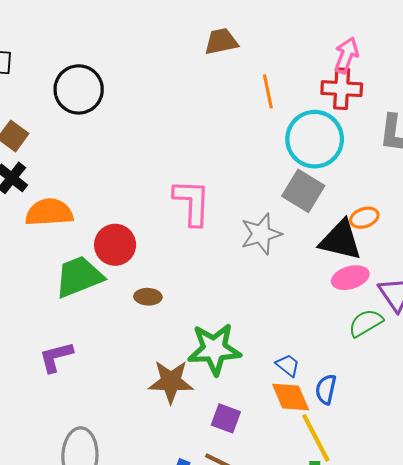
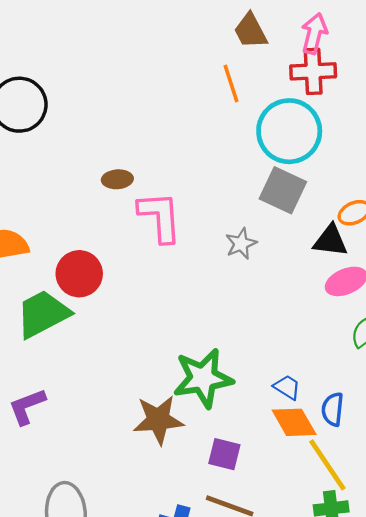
brown trapezoid: (221, 42) -> (250, 31), moved, turned -100
gray star: (261, 234) -> (241, 244), size x0.7
black triangle: (341, 240) -> (331, 241), size x0.7
brown ellipse: (148, 297) -> (117, 179), moved

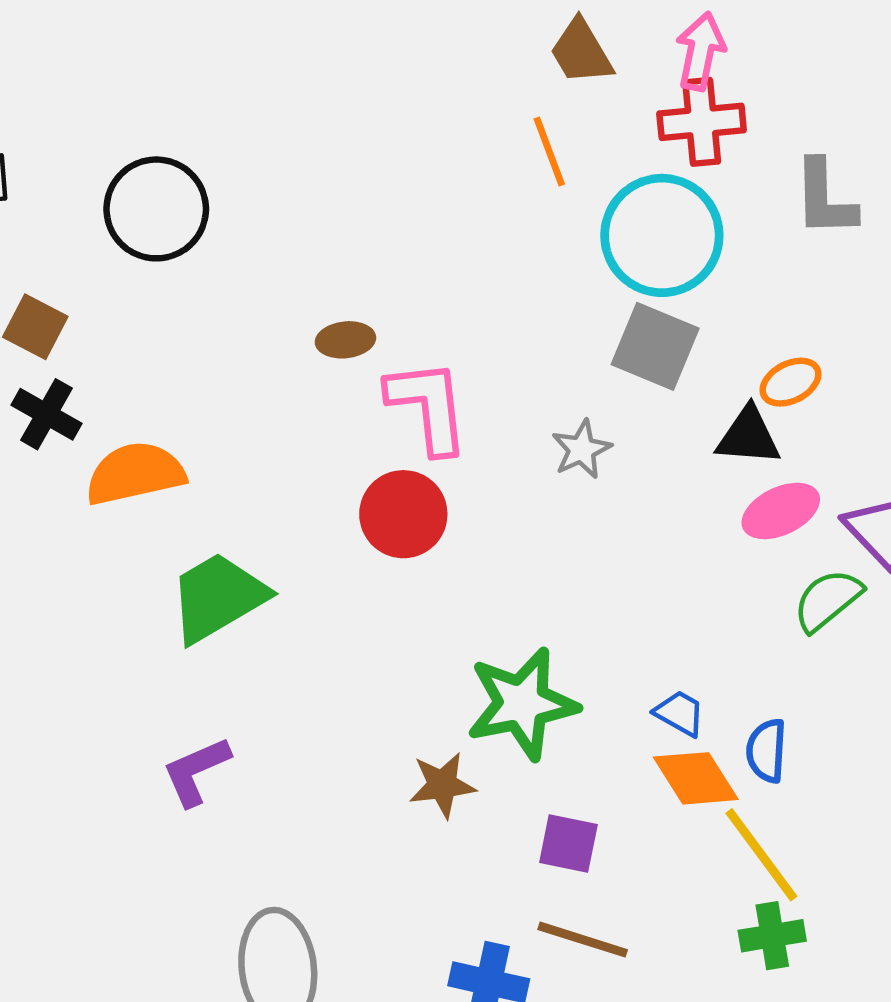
red circle: (79, 274) -> (403, 514), moved
brown star: (158, 420) -> (442, 785), size x0.7

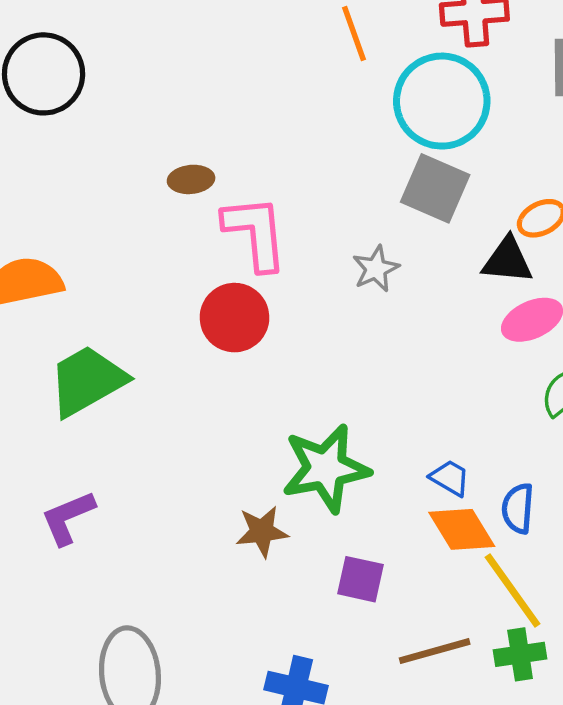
brown line: (583, 940) -> (435, 651), moved, turned -34

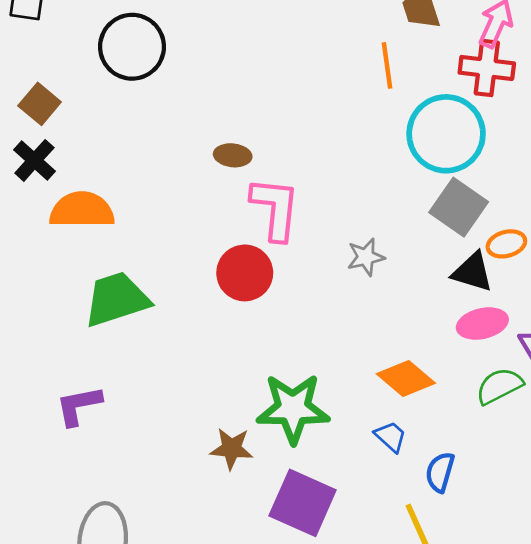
gray square: (435, 188) -> (459, 207), moved
orange diamond: (462, 529) -> (406, 379), moved, turned -30
purple square: (361, 579) -> (303, 503), size x1.6

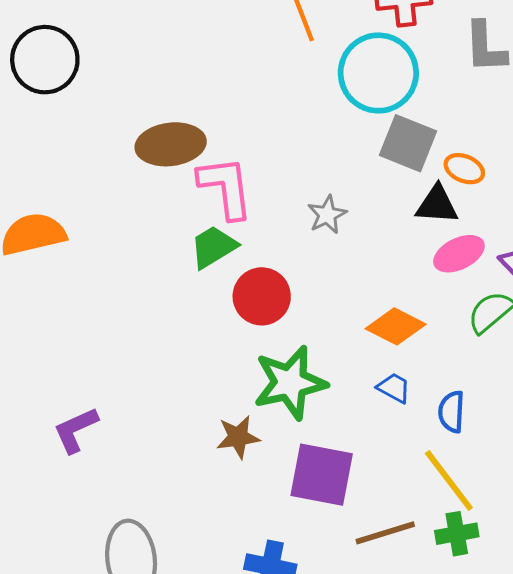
brown ellipse: (233, 155) -> (171, 144), size x1.8
orange ellipse: (506, 244) -> (464, 169), turned 51
red circle: (245, 273) -> (262, 296), moved
green trapezoid: (117, 299) -> (213, 247), moved, size x0.7

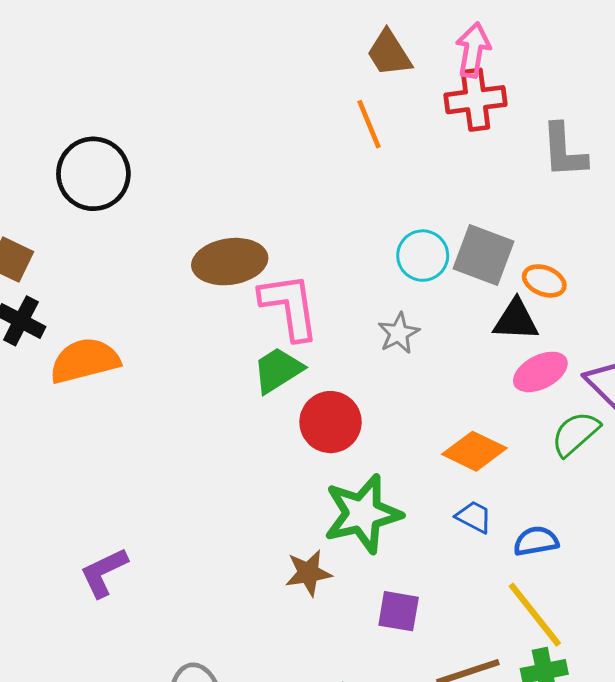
cyan circle: (378, 73) -> (423, 256), moved, size x0.6
blue semicircle: (451, 412) -> (536, 541), turned 78
purple L-shape: (76, 430) -> (104, 572), moved
purple square: (322, 475) -> (399, 611), size x0.6

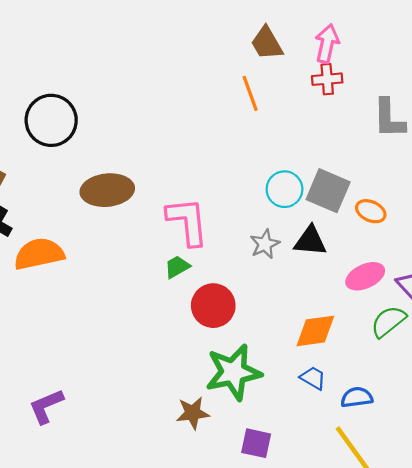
red cross: (475, 100) -> (327, 79), size x0.7
brown ellipse: (230, 262) -> (107, 190), moved
black triangle: (516, 320) -> (310, 241), moved
green trapezoid: (278, 370) -> (177, 267), size x0.7
orange diamond: (474, 451) -> (315, 331), turned -36

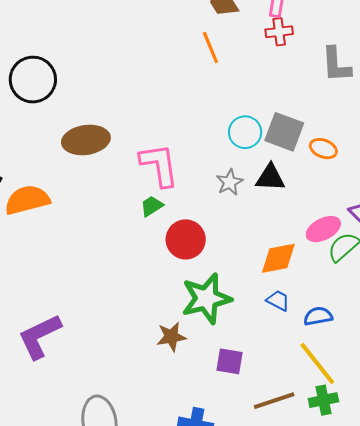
pink ellipse: (365, 276) -> (323, 229), moved
purple L-shape: (46, 406) -> (40, 336), size x1.4

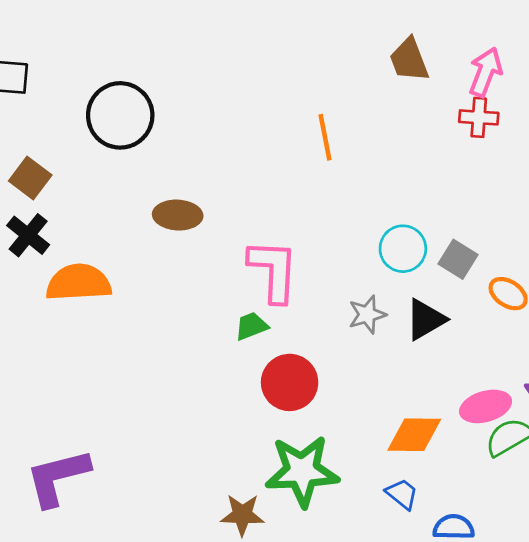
orange line: (210, 48) -> (325, 137), moved
gray square: (284, 132) -> (458, 259), size x0.7
brown ellipse: (86, 140) -> (178, 215), size x0.7
black triangle: (270, 178) -> (426, 320), turned -44

